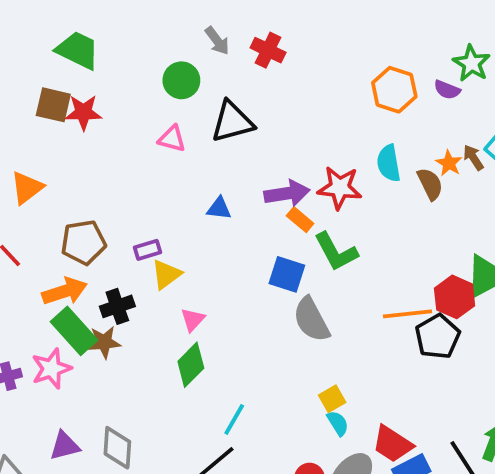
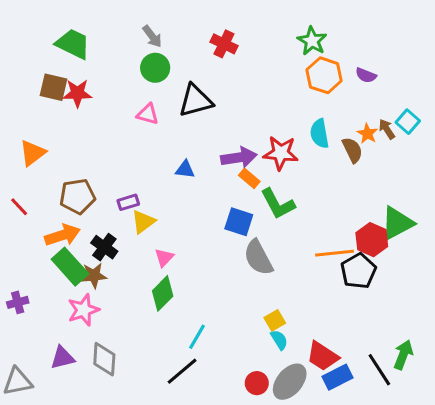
gray arrow: (217, 41) -> (152, 36), moved
green star: (472, 63) -> (312, 41), moved
black cross: (117, 306) -> (104, 247), turned -35
pink star: (51, 369) -> (83, 310), moved

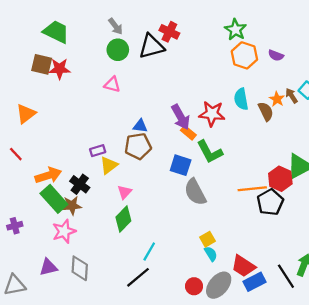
black triangle: (196, 101) -> (151, 46), moved
purple arrow: (239, 157) -> (181, 117), turned 70
brown pentagon: (77, 196) -> (138, 146), moved

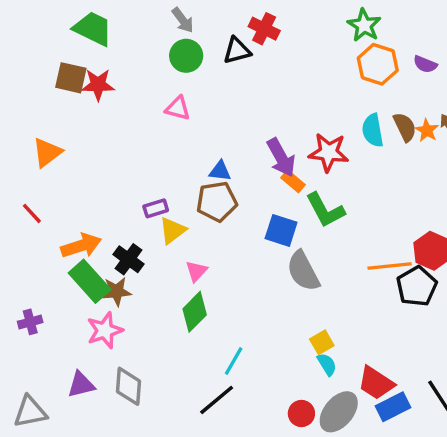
black triangle: (151, 46) -> (237, 51), size x0.7
brown semicircle: (266, 111) -> (405, 127), moved

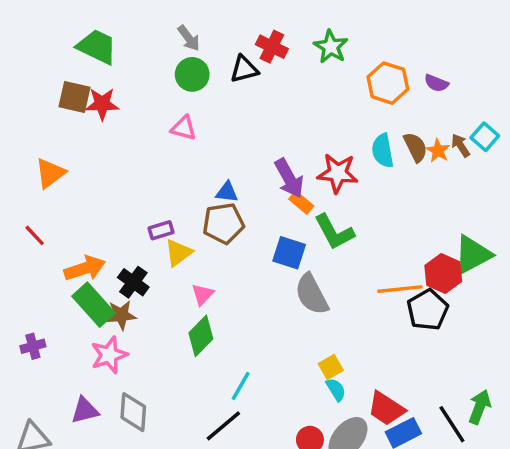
green star: (364, 25) -> (331, 47), moved

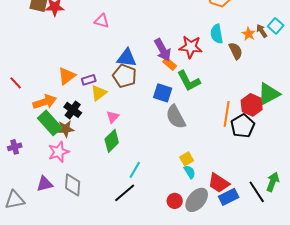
brown semicircle: (416, 147) -> (236, 51), moved
orange triangle: (50, 173) -> (67, 76), moved
blue triangle: (227, 192) -> (127, 58), size x1.5
brown pentagon: (223, 223) -> (125, 76), turned 30
orange line: (400, 289) -> (227, 114), turned -75

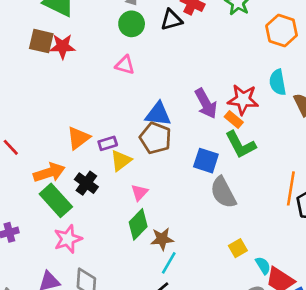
orange rectangle: (170, 64) -> (234, 119), moved
brown star: (66, 129) -> (162, 239), moved
cyan semicircle: (190, 172) -> (263, 265), moved

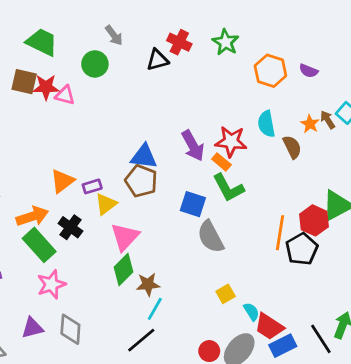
green circle: (132, 24) -> (95, 64), moved
pink triangle: (125, 65) -> (65, 95), moved
pink triangle: (140, 192) -> (125, 237), size x1.6

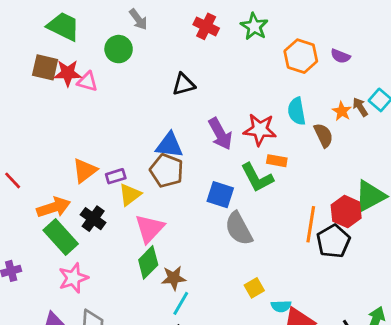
black triangle: (158, 60) -> (184, 84), moved
orange rectangle: (221, 162) -> (277, 161), moved, turned -30
cyan semicircle: (251, 312) -> (281, 306), turned 120

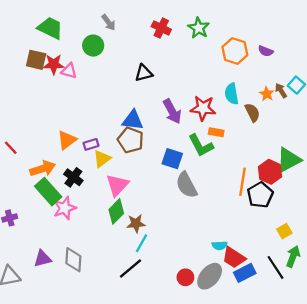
pink star: (73, 278) -> (65, 208), moved
yellow square: (254, 288) -> (284, 231), moved

